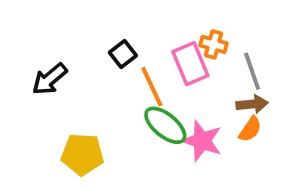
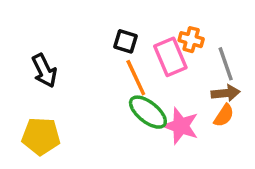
black square: (123, 54) -> (125, 41), moved, turned -35
black arrow: (50, 79) -> (44, 71), turned -76
yellow pentagon: (82, 154) -> (41, 136), moved

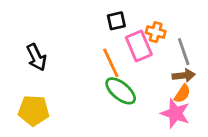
black square: (125, 41) -> (116, 21), moved, turned -30
pink star: (181, 126) -> (175, 113), moved

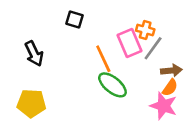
black square: (116, 21) -> (75, 20), moved, turned 30
gray line: (184, 52) -> (153, 48), moved, turned 55

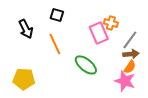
gray line: (153, 48) -> (130, 40), moved
black arrow: (34, 54) -> (26, 29), moved
orange line: (103, 59) -> (55, 44), moved

